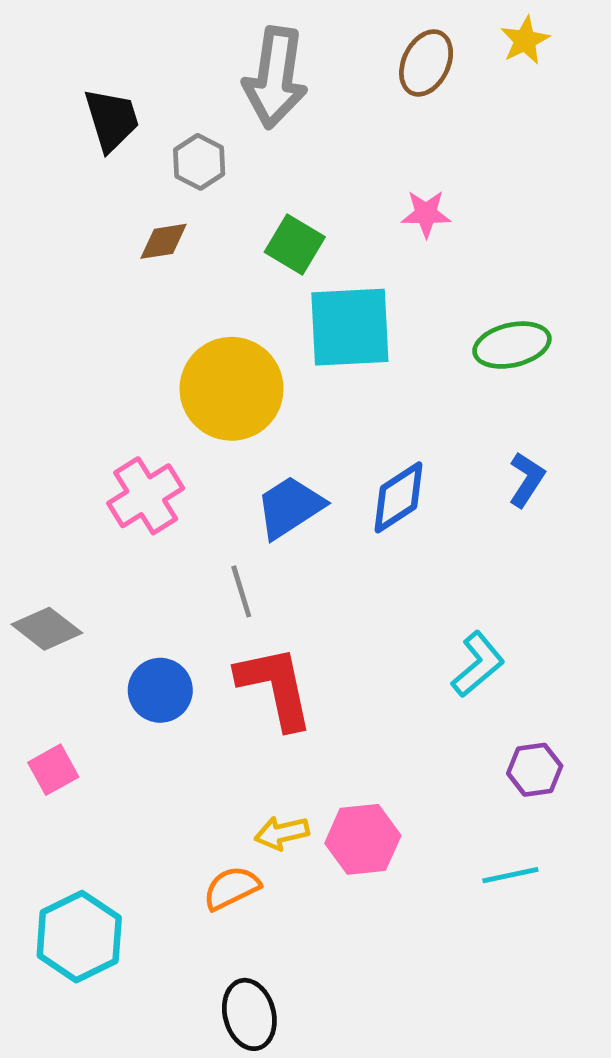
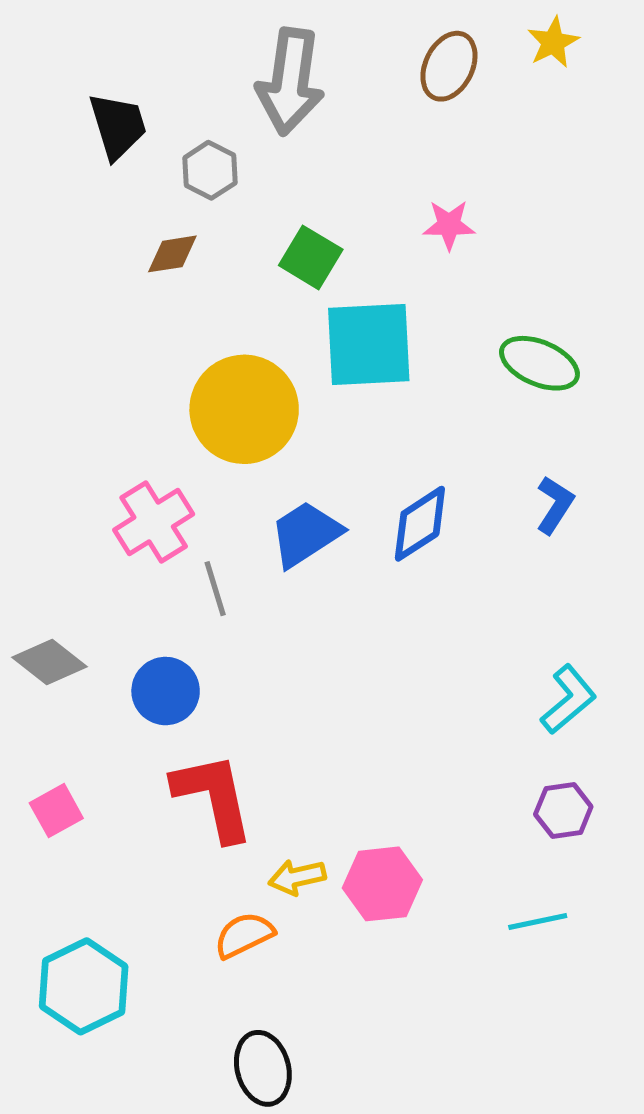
green ellipse: (512, 345) -> (539, 363), turned 36
gray line: (241, 591) -> (215, 589), moved
cyan L-shape: (478, 664) -> (568, 700), moved
red L-shape: (275, 687) -> (213, 797), moved
blue circle: (160, 690) -> (166, 691), moved

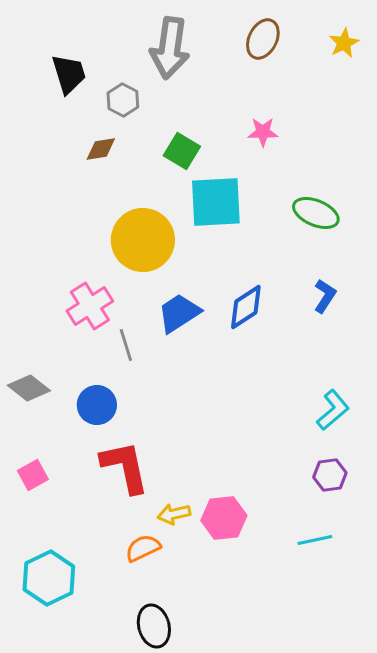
yellow star: (553, 42) -> (344, 43), moved

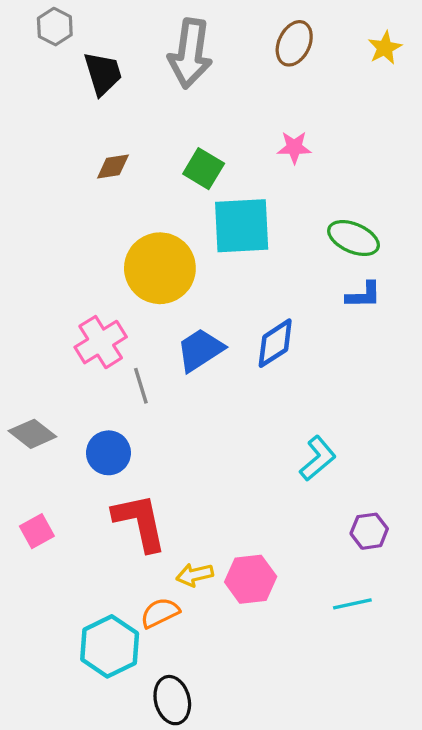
black trapezoid: (69, 74) -> (103, 74), moved
gray hexagon: (123, 100) -> (55, 27), moved
blue L-shape: (325, 296) -> (364, 295), moved, turned 56
cyan L-shape: (333, 410) -> (318, 458), moved
cyan hexagon: (49, 578) -> (110, 646), moved

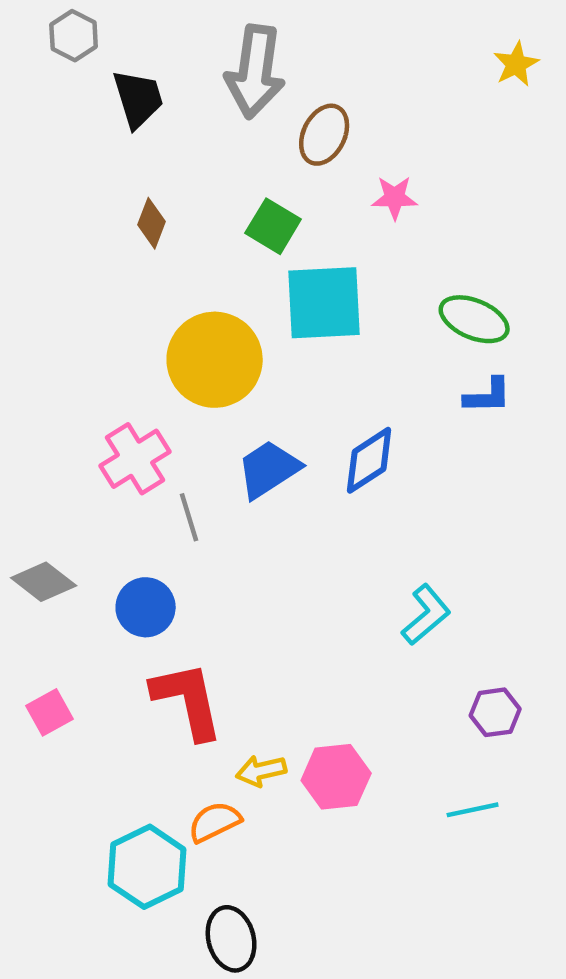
brown ellipse: (294, 43) -> (324, 135), moved
brown diamond: (113, 166) -> (152, 223), turned -60

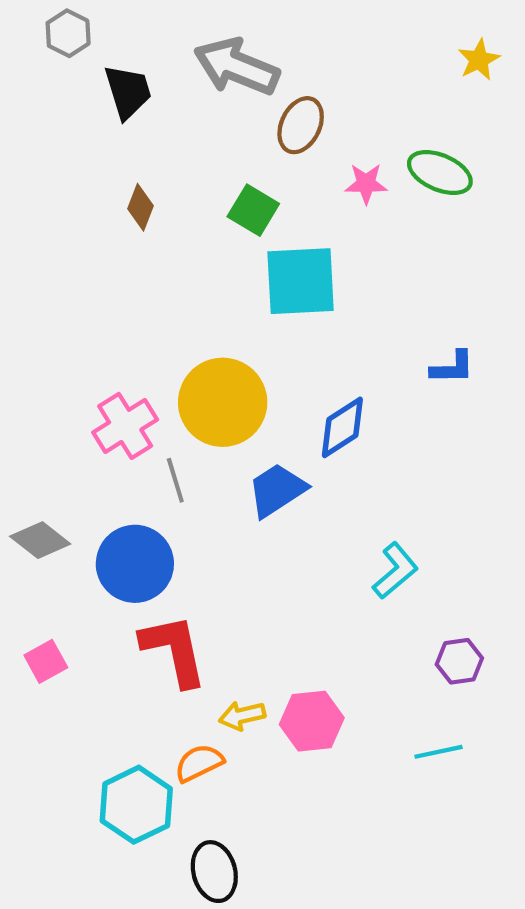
gray arrow: (255, 72) -> (237, 67), turned 104
green ellipse: (474, 319) -> (440, 172), moved
yellow circle: (215, 360) -> (223, 402), moved
blue trapezoid: (269, 469) -> (277, 490), moved
blue circle: (146, 607) -> (135, 564), size x1.4

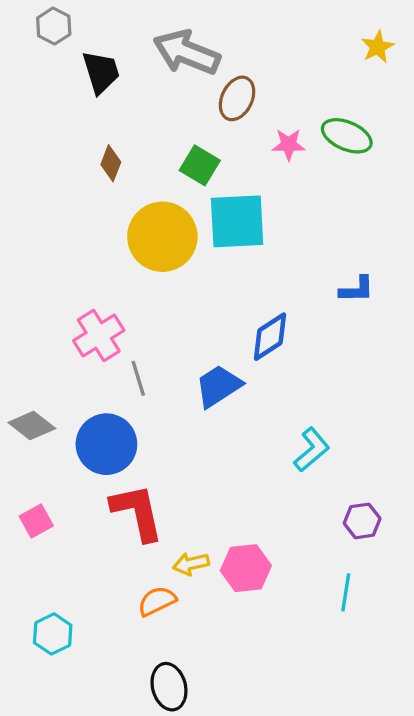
yellow circle: (223, 402) -> (162, 237), moved
cyan line: (438, 752) -> (346, 592), turned -69
cyan hexagon: (136, 805) -> (53, 634), moved, size x0.7

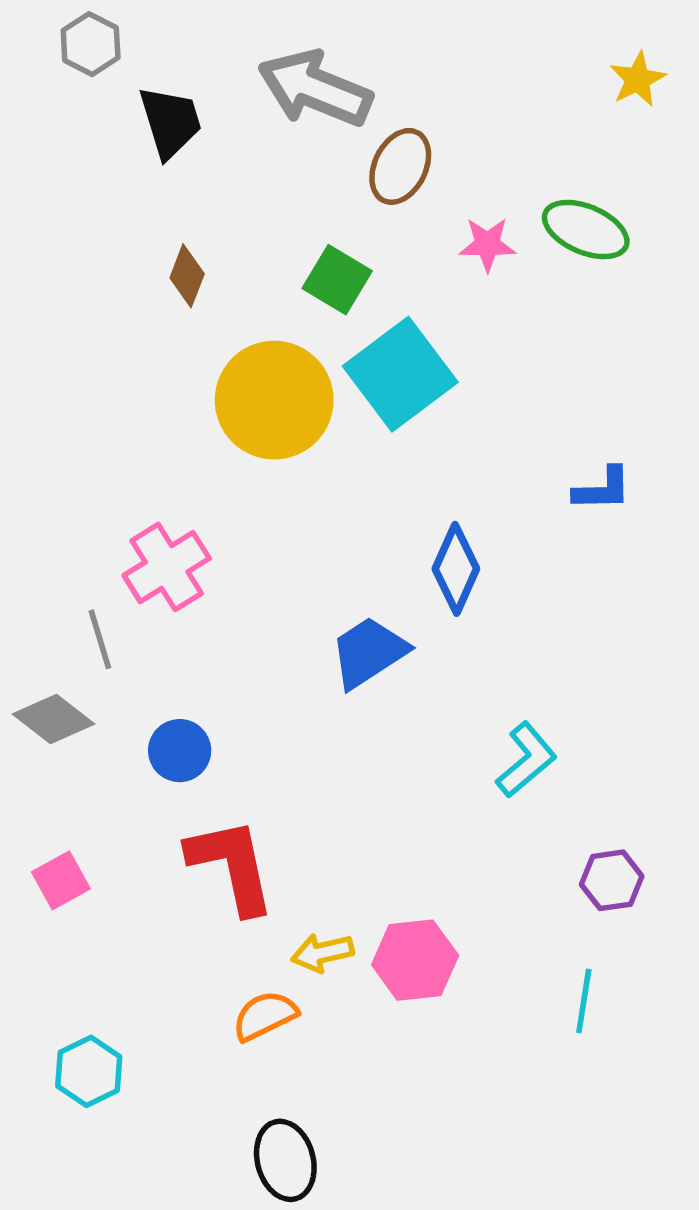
cyan square: (237, 221) -> (400, 374), turned -34
blue diamond: (270, 337) -> (456, 569), turned -33
gray line: (138, 378) -> (100, 639), moved
blue circle: (106, 444) -> (180, 751), size x0.6

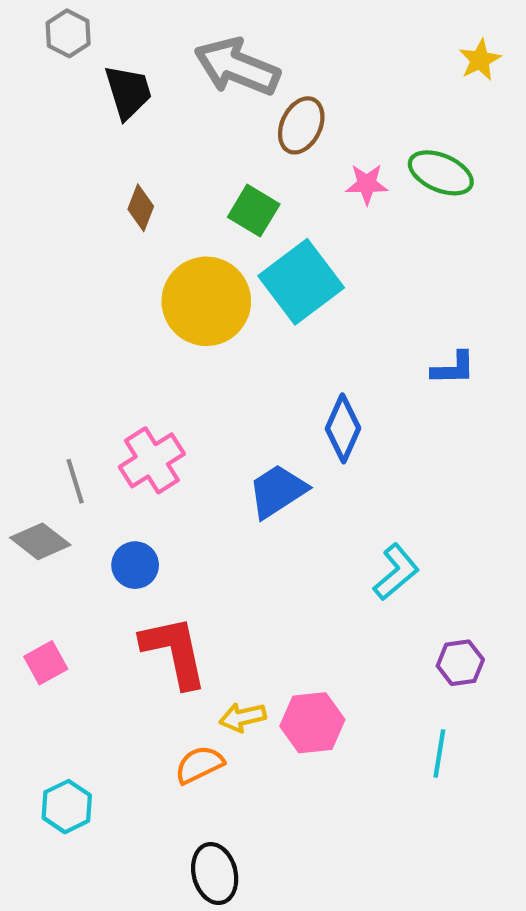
pink cross: (167, 567) -> (152, 460), moved

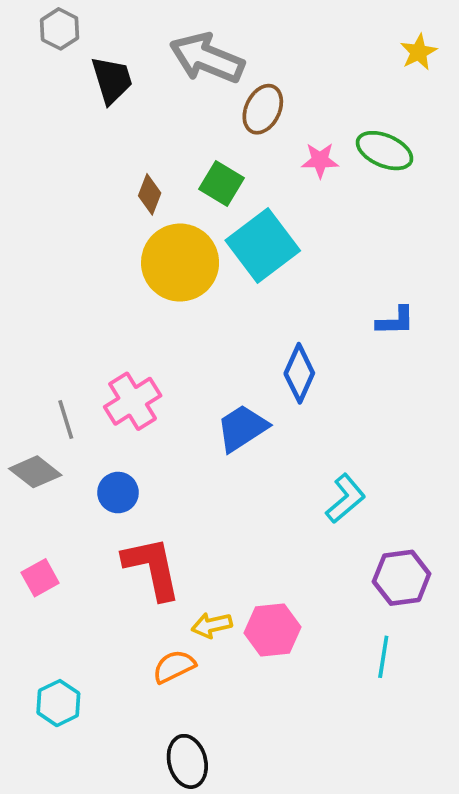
brown diamond: (141, 208) -> (150, 194), moved
purple hexagon: (460, 663) -> (402, 578), size x1.4

